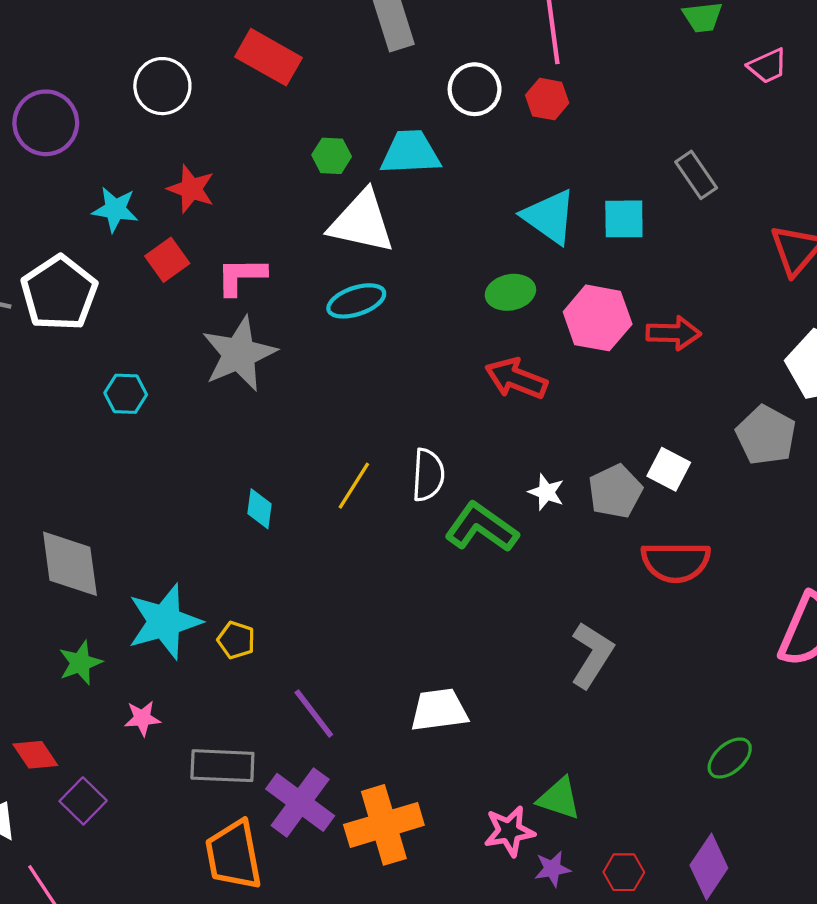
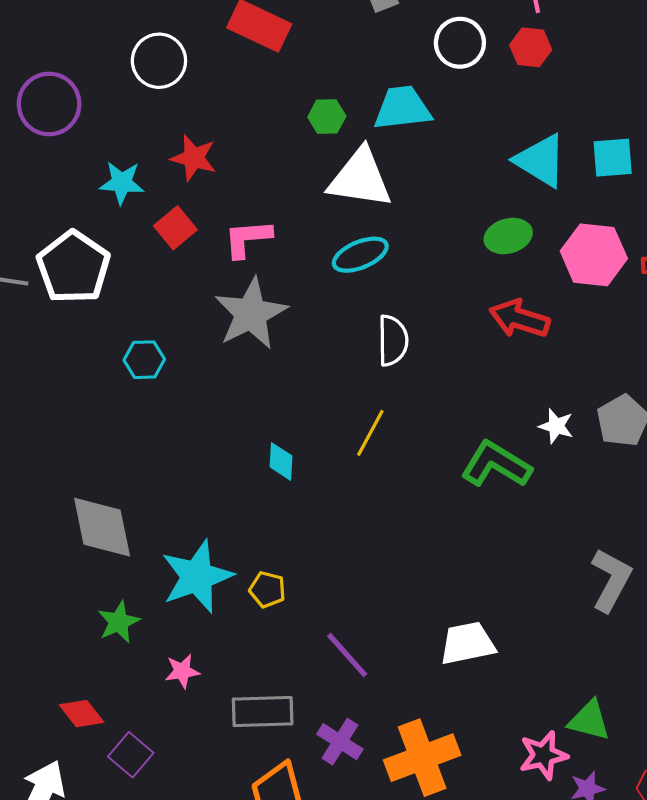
white semicircle: (428, 475) -> (393, 341), moved
purple cross: (300, 802) -> (340, 742), size x0.7

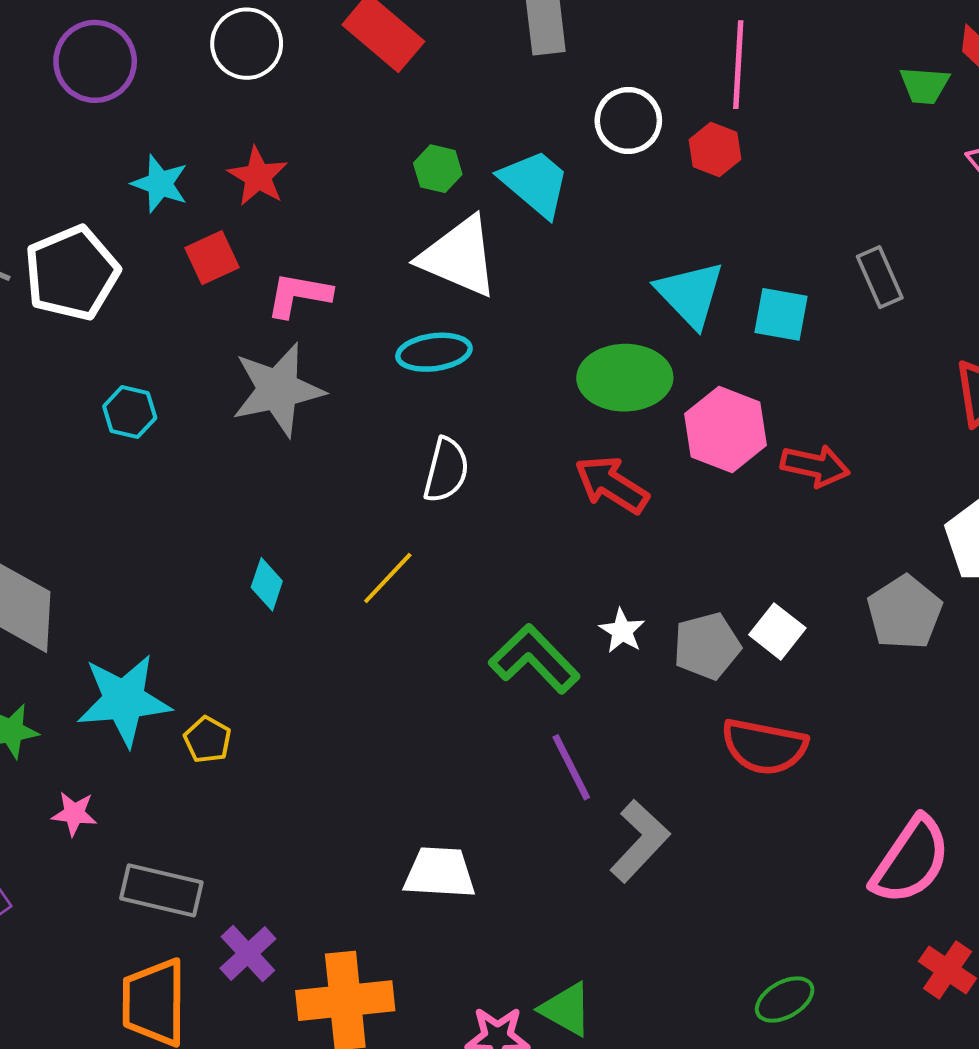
cyan trapezoid: (402, 108) -> (535, 183), turned 32
green ellipse: (508, 236) -> (625, 378), size x1.5
purple line: (347, 655) -> (571, 767), moved

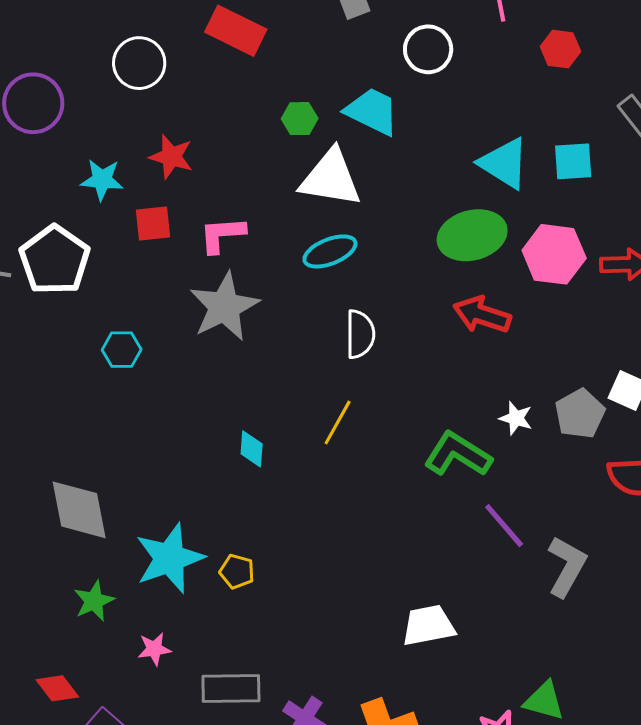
red hexagon: (715, 150) -> (561, 49), moved
red square: (212, 258) -> (153, 223), turned 33

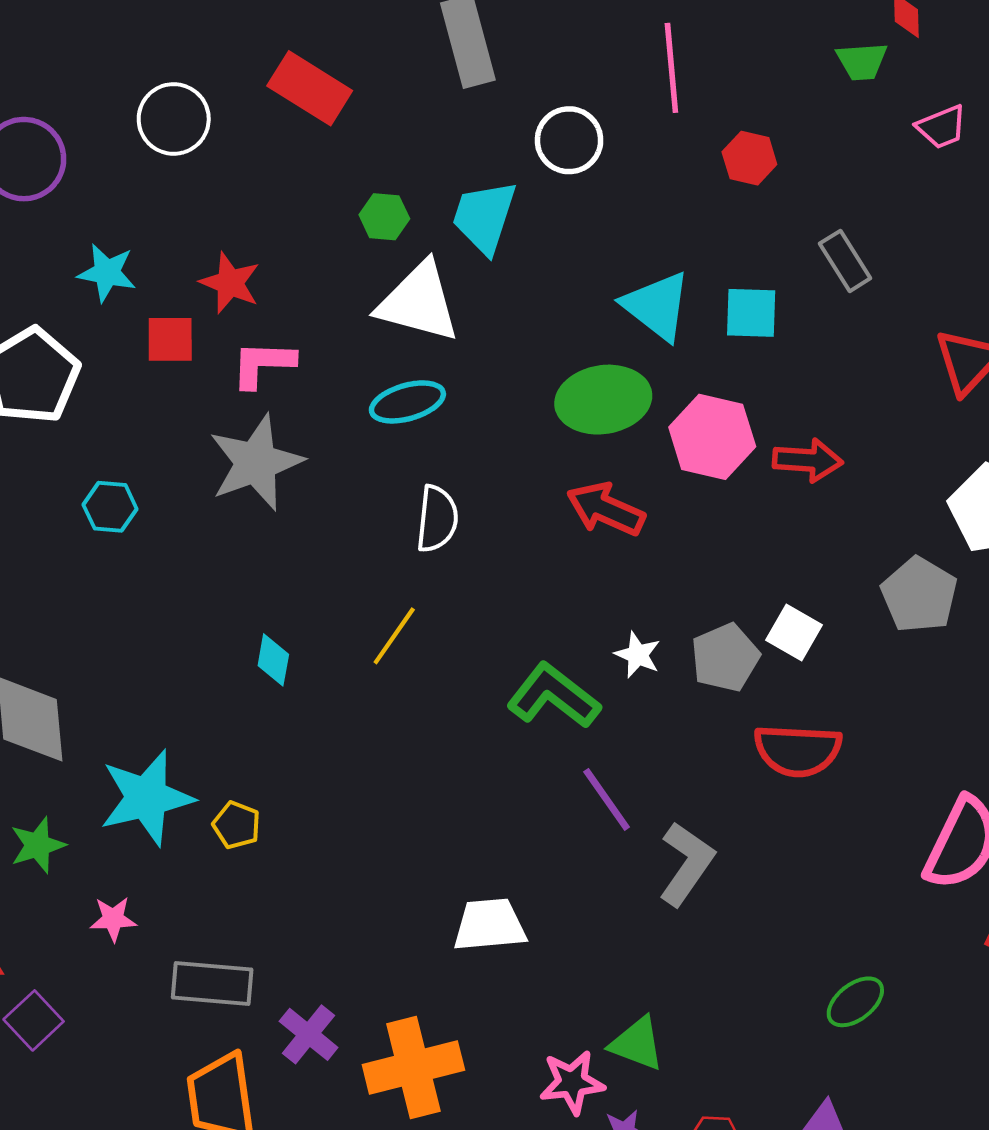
cyan trapezoid: (372, 111) -> (484, 217), turned -104
red star: (171, 157) -> (230, 283), moved

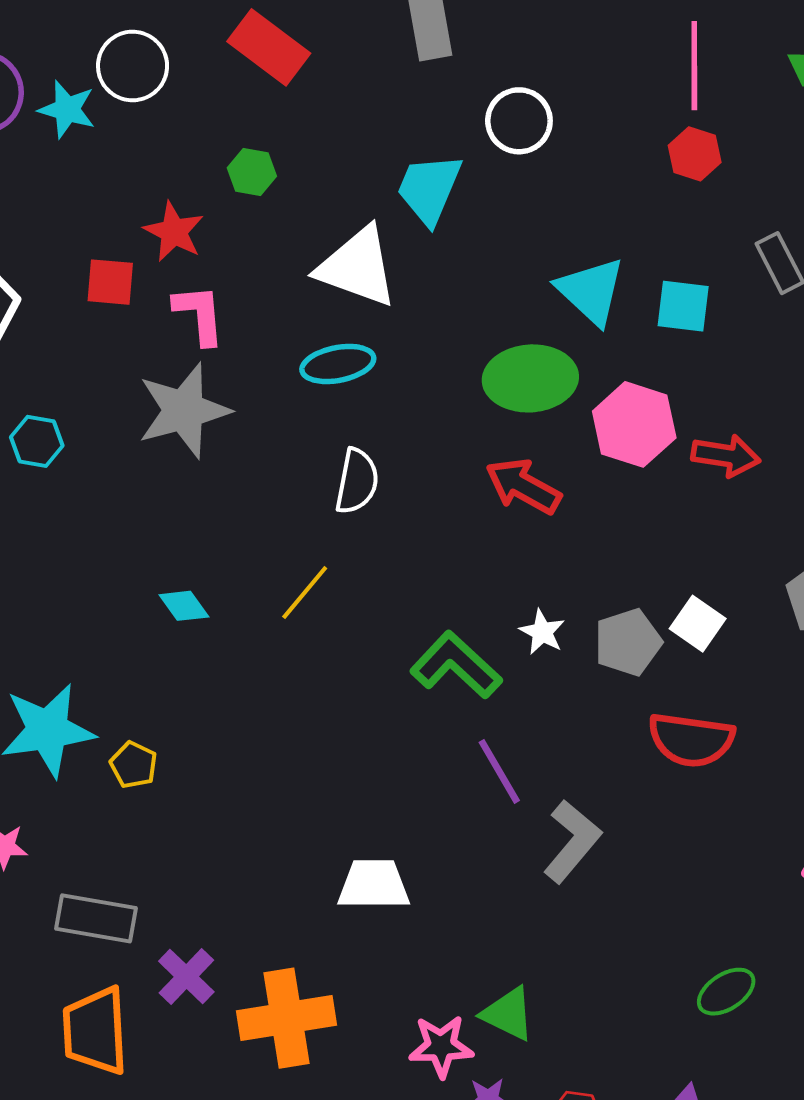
pink line: (671, 68) -> (694, 66), moved
green hexagon: (384, 217) -> (252, 172), moved
cyan star: (107, 273) -> (67, 109), moved
pink L-shape: (263, 364) -> (199, 314), turned 78
cyan diamond: (273, 660) -> (184, 606), turned -51

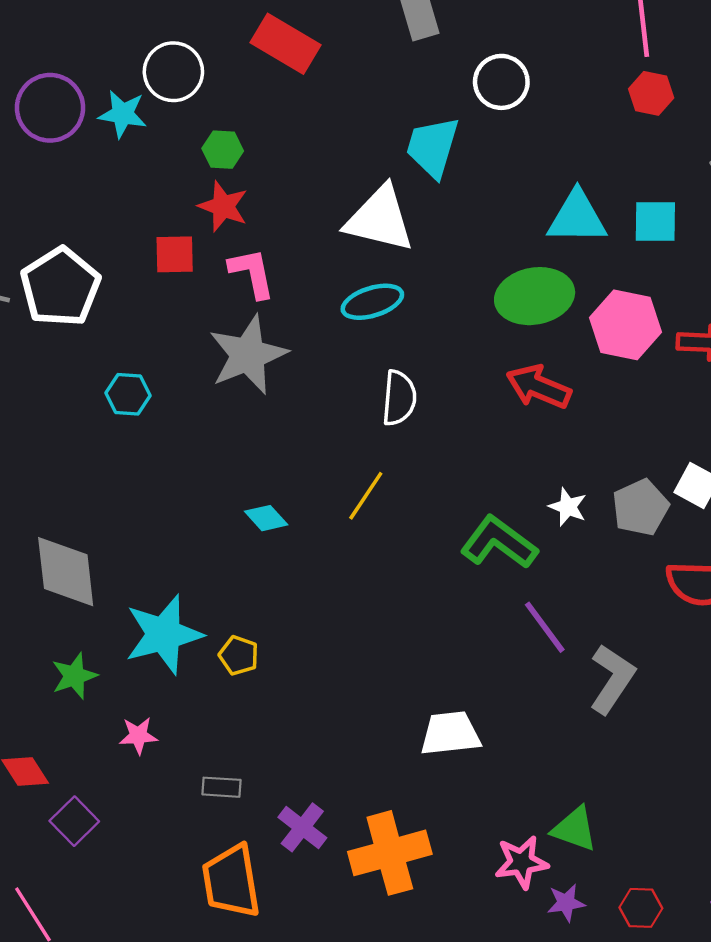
green hexagon: (252, 172) -> (223, 150), moved
cyan triangle: (591, 291) -> (577, 218), turned -36
gray rectangle: (96, 918) -> (221, 787), size x0.6

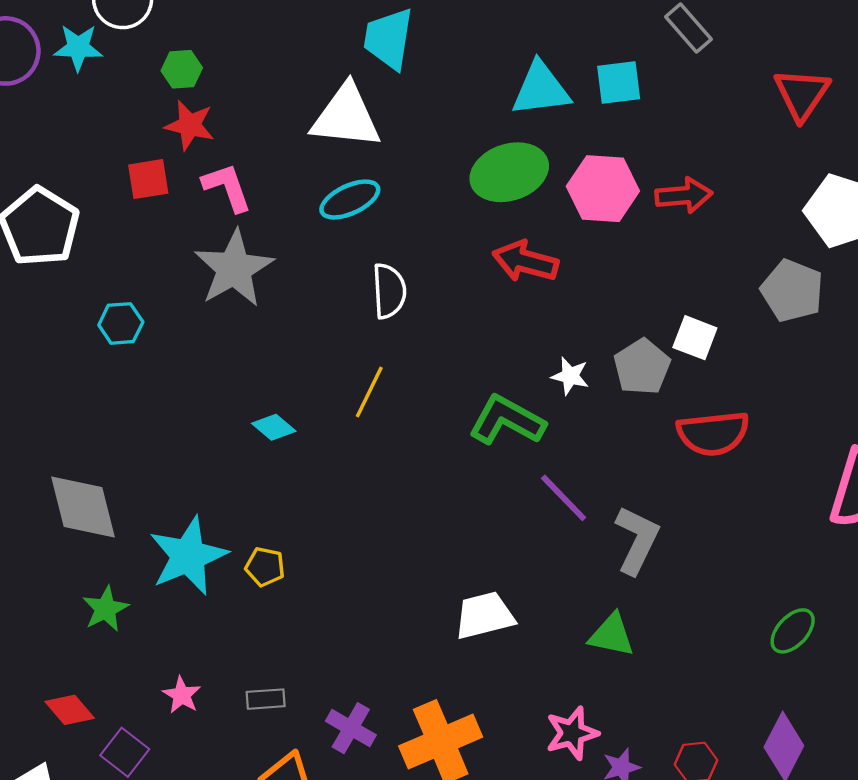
pink star: (138, 736) -> (182, 695), moved, turned -30
green triangle: (575, 829) -> (612, 635), moved

